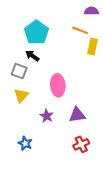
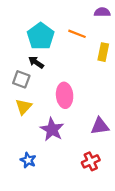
orange line: (80, 30) -> (77, 34), moved
purple triangle: (77, 115) -> (100, 126), moved
purple star: (47, 116) -> (52, 129), size x1.5

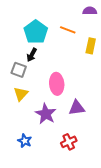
black arrow: (36, 62) -> (32, 55), turned -96
purple triangle: (100, 126) -> (77, 108), moved
red cross: (91, 161) -> (69, 142), moved

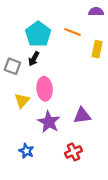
gray square: (19, 70) -> (12, 66), moved
pink ellipse: (57, 84) -> (45, 89), moved

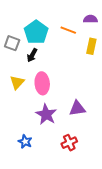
purple semicircle: (96, 12) -> (90, 19), moved
gray square: (12, 66) -> (12, 43), moved
yellow triangle: (22, 101) -> (17, 82), moved

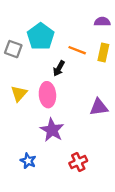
orange line: (68, 30) -> (77, 50), moved
black arrow: (32, 55) -> (59, 68), moved
purple triangle: (77, 108) -> (99, 107), moved

